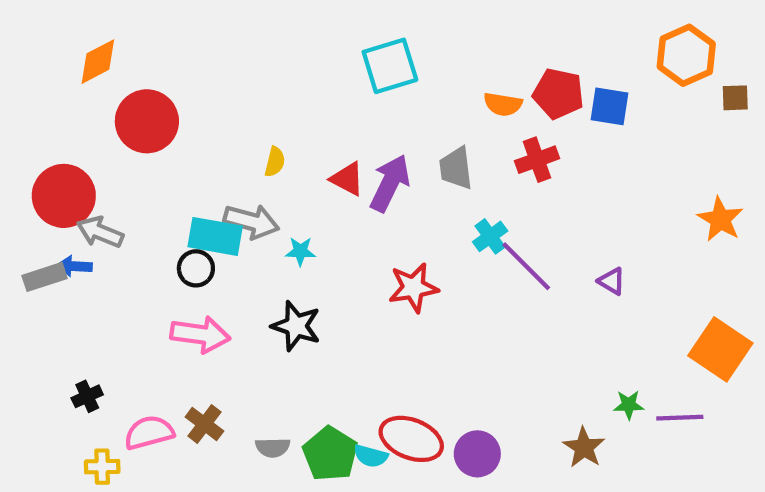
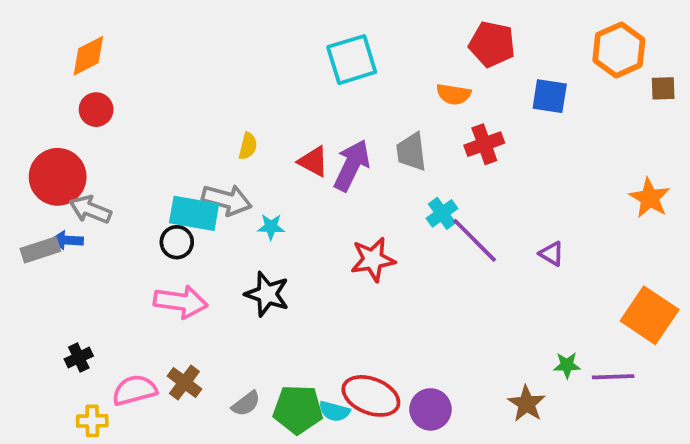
red pentagon: (558, 94) -> (492, 44), moved
red circle: (147, 121) -> (96, 110), moved, size x0.6
gray semicircle: (273, 447) -> (246, 404), turned -36
green pentagon: (330, 454) -> (298, 409), turned -30

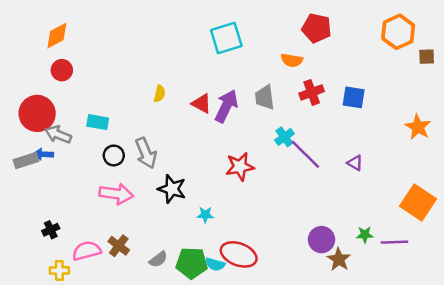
blue square: (550, 96) -> (354, 97), moved
gray arrow: (227, 200) -> (146, 153), moved, turned 52
cyan rectangle: (194, 213) -> (98, 122), moved, size x0.7
cyan star: (271, 227) -> (205, 215), moved
purple circle: (430, 409) -> (322, 240), moved

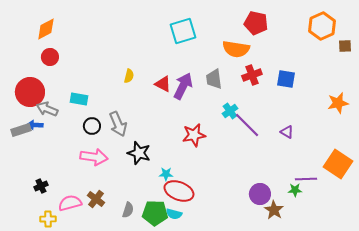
orange semicircle: (292, 60) -> (236, 49), size x1.5
orange star: (418, 127) -> (338, 103), turned 30
purple line: (394, 242) -> (306, 179), moved
red ellipse: (239, 254) -> (179, 191), moved
gray semicircle: (158, 259) -> (128, 210), turned -35

